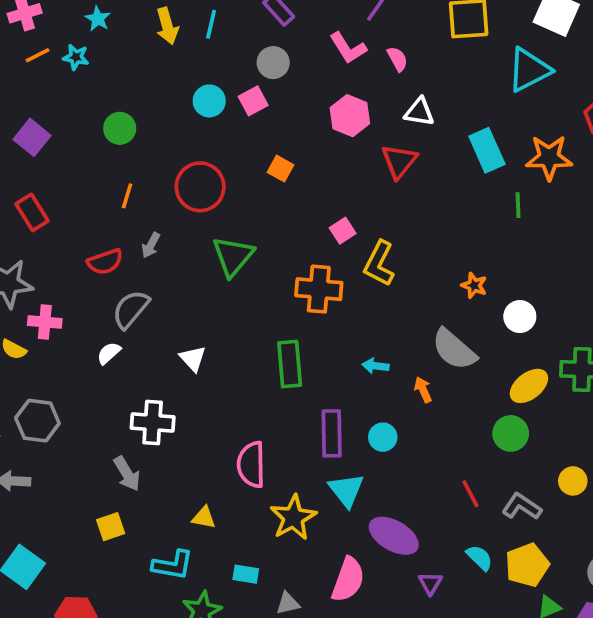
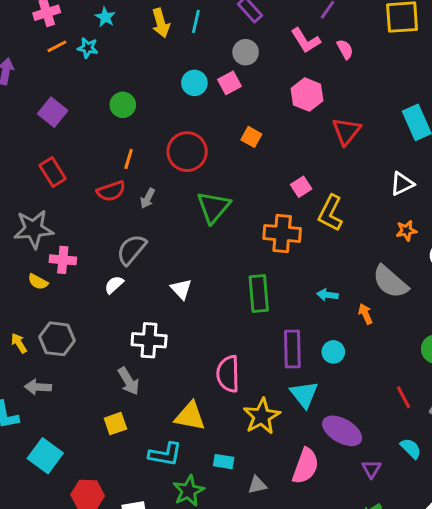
white triangle: (419, 112) -> (402, 184), moved, turned -35
red semicircle: (105, 262) -> (111, 191), moved
orange star: (474, 285) -> (406, 231), turned -30
yellow triangle: (204, 517) -> (190, 416), size x1.6

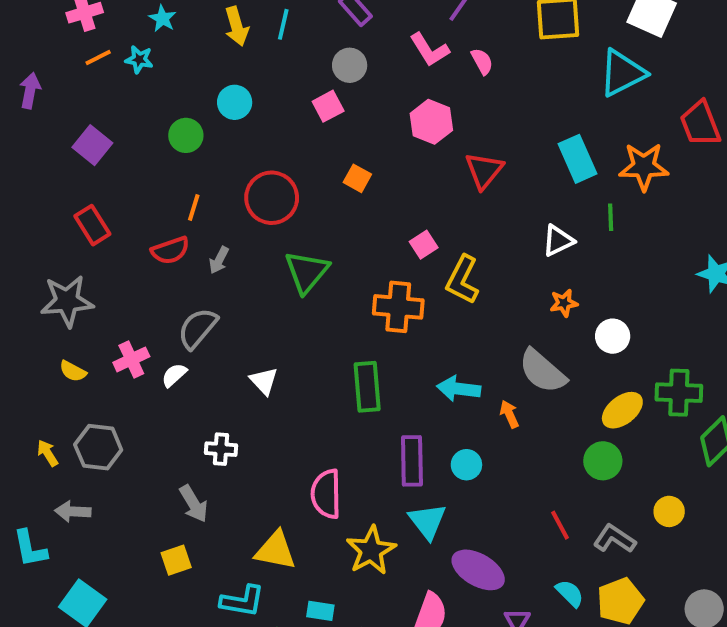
cyan circle: (194, 83) -> (235, 102), moved
pink cross: (63, 260) -> (131, 359), moved, turned -30
cyan arrow: (327, 295) -> (459, 389), size x1.5
white cross: (149, 340) -> (221, 449), size x0.7

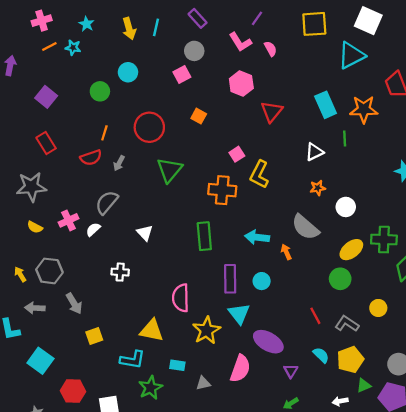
gray arrow: (194, 504) -> (74, 303), moved

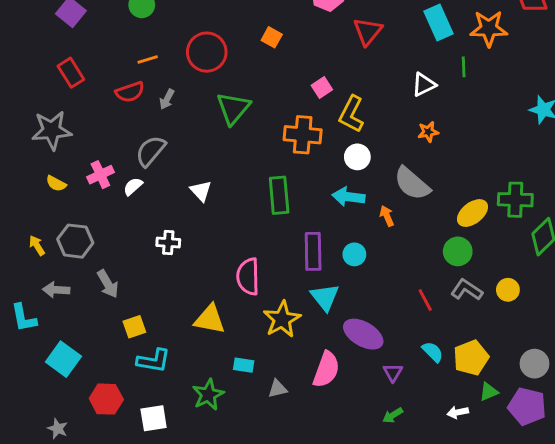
orange line: (104, 133) -> (148, 59), turned 56
white circle: (346, 207) -> (357, 157), moved
gray L-shape: (347, 324) -> (467, 290), moved
cyan L-shape: (132, 360) -> (154, 361), moved

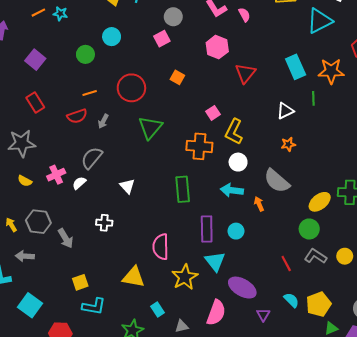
gray arrow: (108, 284) -> (66, 238), moved
cyan rectangle: (244, 365) -> (158, 309), turned 48

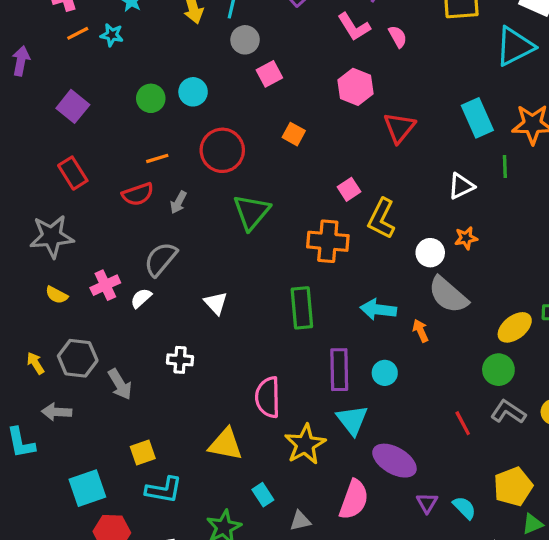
gray circle: (173, 17) -> (245, 40), moved
cyan circle: (112, 37) -> (193, 92), moved
white circle: (238, 162) -> (430, 253), moved
cyan semicircle: (291, 300) -> (464, 508), moved
cyan square: (30, 305) -> (87, 488), moved, turned 35

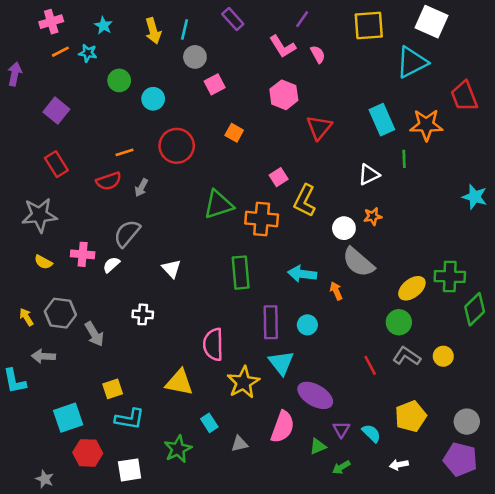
green circle: (151, 98) -> (119, 80), moved
green triangle: (252, 212) -> (218, 205), moved, turned 32
pink cross: (105, 285) -> (83, 254), turned 30
green triangle: (533, 524) -> (318, 446), moved

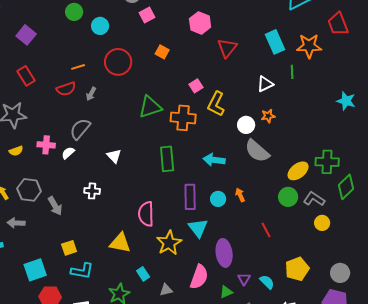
yellow semicircle: (43, 262) -> (16, 151), turned -48
orange arrow: (336, 291) -> (240, 195), moved
gray L-shape: (407, 356) -> (314, 199), moved
purple ellipse: (315, 395) -> (224, 253), turned 52

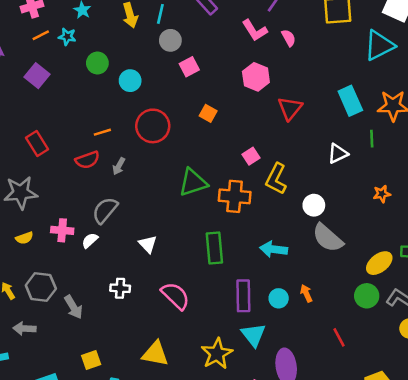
purple square: (26, 35) -> (37, 76), moved
orange star: (268, 116) -> (382, 194), moved
pink semicircle: (146, 214) -> (175, 296), moved, turned 135

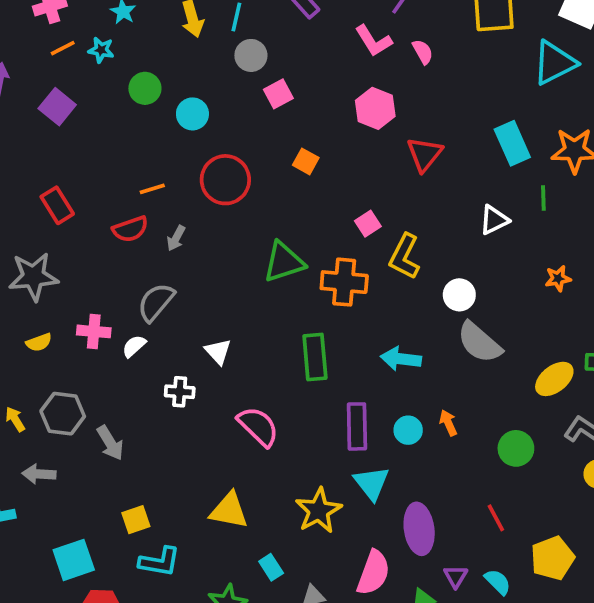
white cross: (120, 288) -> (180, 392), moved
green circle: (367, 296) -> (516, 448), moved
red line: (339, 337) -> (496, 518), moved

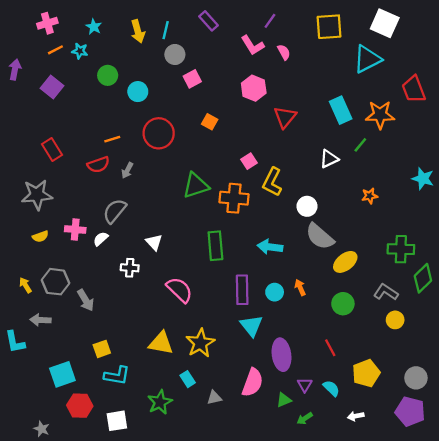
green line: (543, 198) -> (360, 145), turned 42
yellow ellipse: (554, 379) -> (345, 262), moved
yellow star: (319, 511) -> (200, 343), moved

